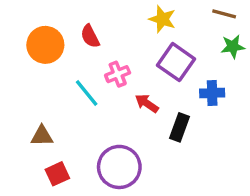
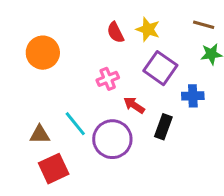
red semicircle: (90, 36) -> (115, 32), moved
cyan line: (87, 93) -> (75, 124), moved
purple circle: (119, 167) -> (112, 139), moved
red square: (57, 174) -> (54, 169), size x1.4

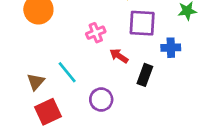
purple square: (160, 68) -> (142, 23), turned -32
brown triangle: (40, 135) -> (36, 82), turned -48
purple circle: (112, 139) -> (101, 100), moved, size x0.7

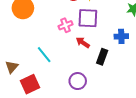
purple square: (142, 23) -> (88, 18), moved
brown triangle: (36, 82) -> (12, 67), moved
purple circle: (101, 100) -> (78, 81), moved

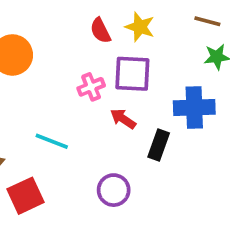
blue cross: (121, 36) -> (194, 108), size x1.5
cyan line: (44, 55) -> (52, 141), turned -30

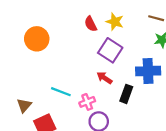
purple square: (132, 74) -> (110, 50), turned 30
pink cross: (91, 87) -> (87, 102), moved

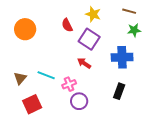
red semicircle: (91, 24) -> (67, 25), moved
black rectangle: (126, 94) -> (119, 91), moved
brown triangle: (24, 105) -> (20, 78), moved

